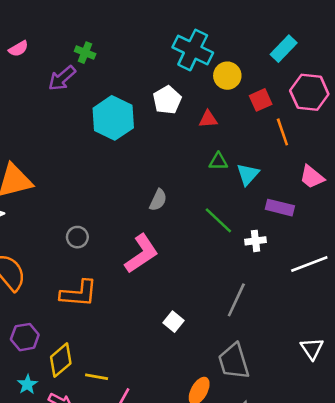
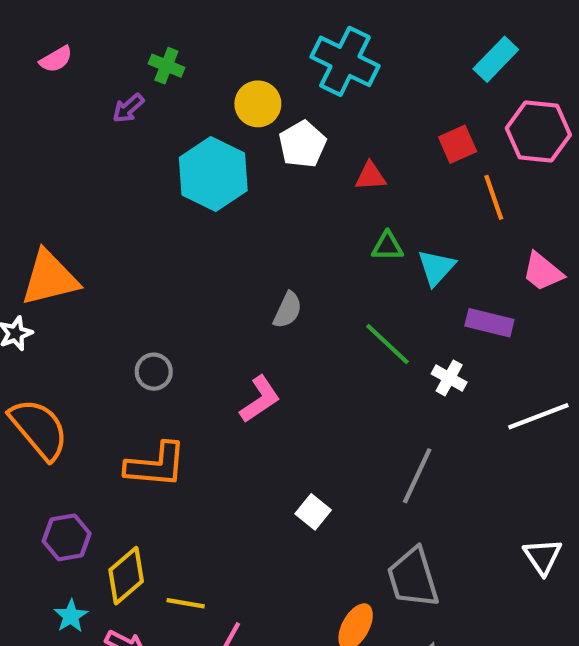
yellow circle: (227, 76) -> (258, 104), moved
purple arrow: (62, 78) -> (128, 108), size x0.7
white cross: (256, 241) -> (449, 378), turned 36
pink L-shape: (141, 254) -> (260, 399), size x0.7

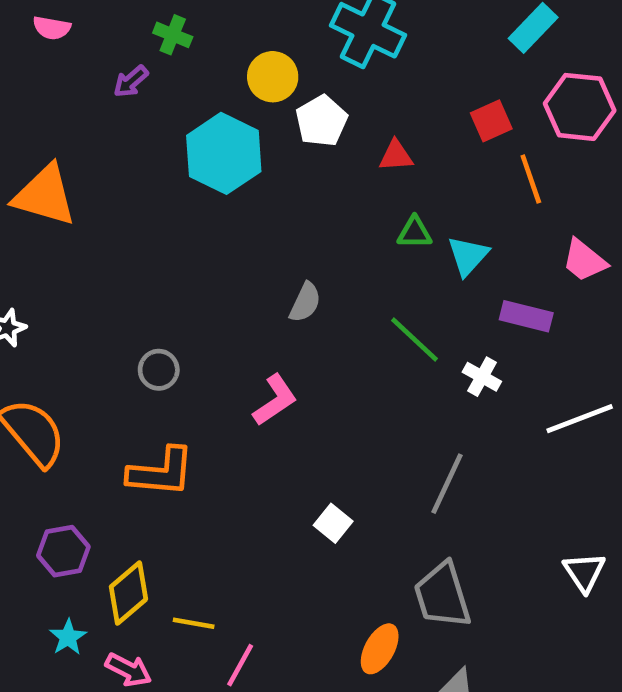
pink semicircle: (56, 59) -> (52, 28), turned 40
orange triangle: (50, 278) -> (45, 195), moved, turned 30

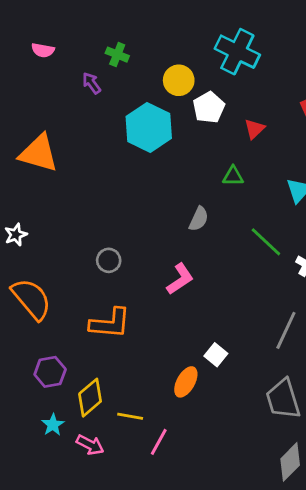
purple arrow: (131, 81) -> (92, 83), turned 95
red triangle: (396, 156) -> (254, 129), turned -40
green triangle: (415, 233) -> (233, 176), moved
orange ellipse: (380, 649) -> (186, 382), moved

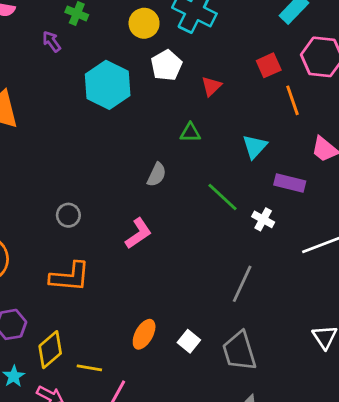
yellow circle: (179, 80) -> (144, 23), moved
white square: (216, 355) -> (189, 341), moved

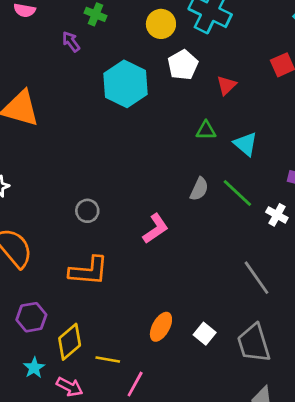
cyan triangle: (255, 147) -> (246, 144), moved, turned -32
gray semicircle: (157, 175) -> (199, 189), moved
gray line: (242, 284) -> (256, 278), turned -60

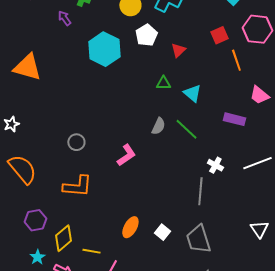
white cross: (277, 215) -> (215, 165), moved
gray line: (256, 278) -> (200, 191), turned 40

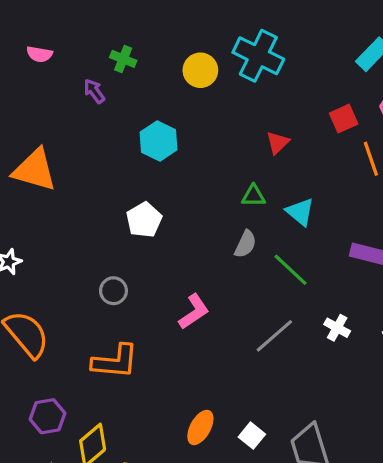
white pentagon: (146, 35) -> (144, 220), moved
cyan hexagon: (104, 49) -> (159, 141), size x0.7
gray semicircle: (158, 126) -> (245, 244), moved
gray line: (200, 191) -> (274, 336), moved, turned 44

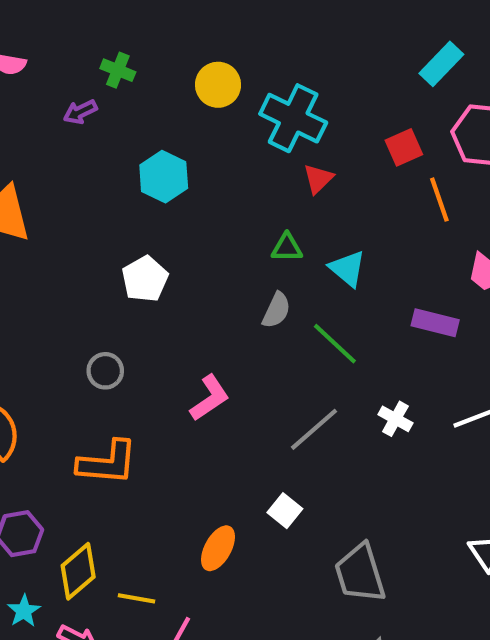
cyan cross: (258, 56) -> (293, 118), moved
purple arrow: (94, 91) -> (80, 112), turned -80
white square: (252, 436) -> (285, 511), moved

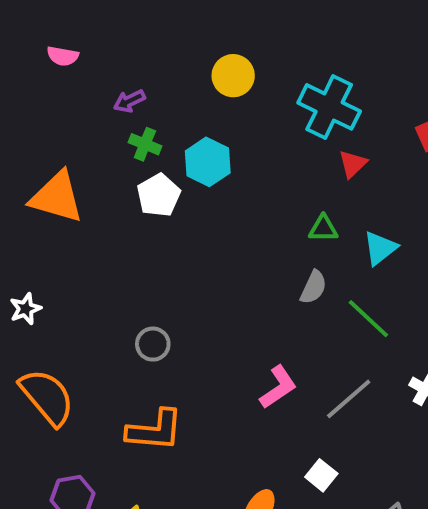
green cross: (118, 70) -> (145, 144), moved
yellow circle: (218, 85) -> (233, 76), moved
cyan triangle: (347, 268) -> (380, 248), turned 42
white pentagon: (145, 279) -> (159, 195), moved
pink L-shape: (210, 398) -> (278, 387), moved

